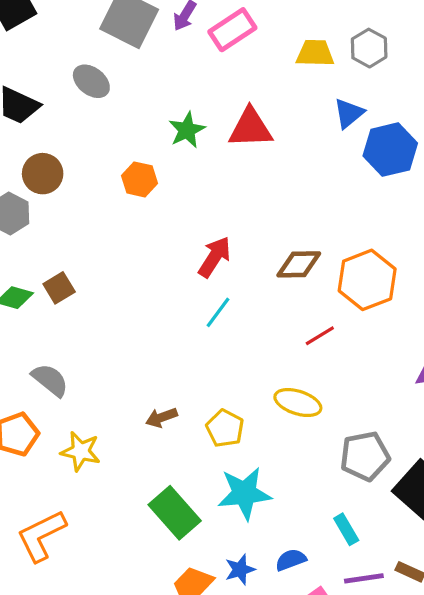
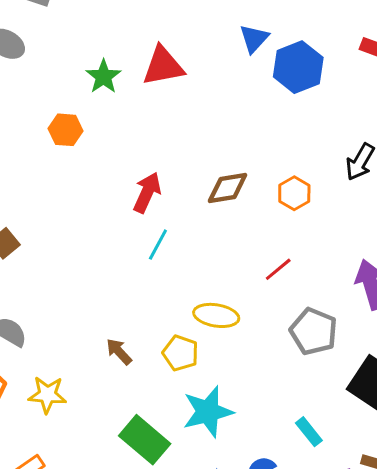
orange hexagon: (367, 280) -> (294, 193), size x0.6
red line: (320, 336) -> (278, 269), moved
yellow ellipse: (298, 403) -> (216, 315), moved
brown arrow: (161, 418) -> (119, 352), turned 76
gray pentagon: (365, 456) -> (314, 331), moved, turned -30

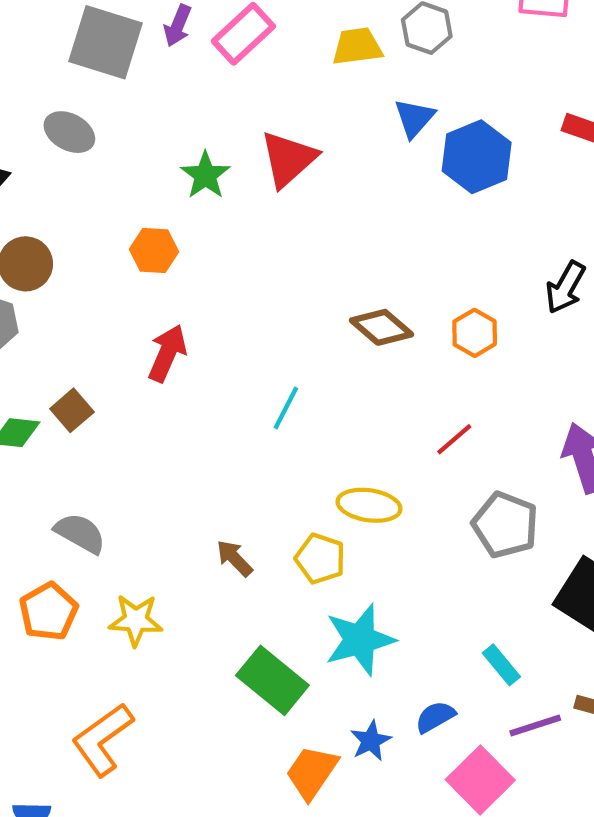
red triangle: (163, 66) -> (288, 159), turned -30
brown diamond: (228, 188) -> (381, 327), turned 51
red arrow: (147, 193) -> (167, 353), moved

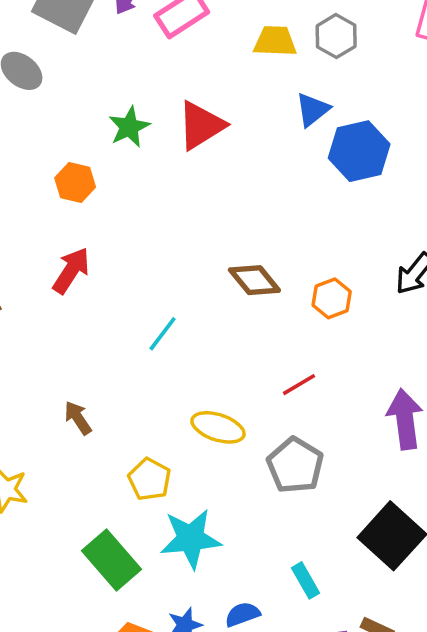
gray pentagon: (505, 525) -> (295, 465), moved
brown arrow: (234, 558) -> (78, 418), moved
yellow pentagon: (320, 559) -> (150, 479), moved

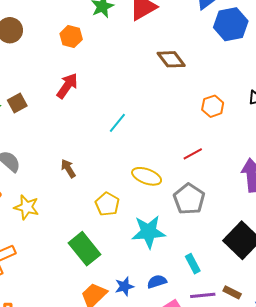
brown diamond: (254, 280) -> (171, 59), moved
cyan star: (191, 539) -> (149, 232), moved

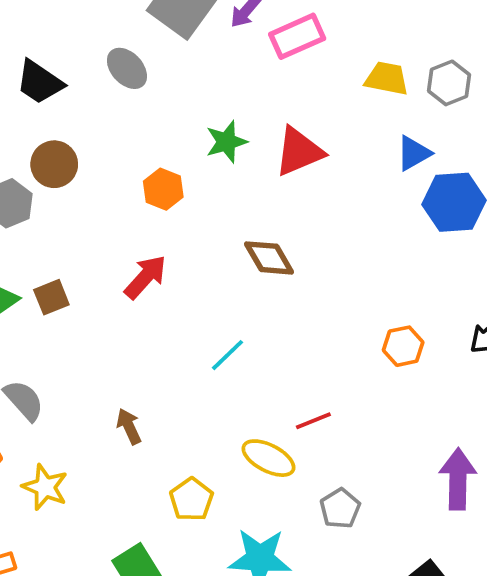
brown diamond: (171, 59) -> (269, 258), moved
red line: (193, 154) -> (313, 421), moved
gray pentagon: (189, 199) -> (340, 508), size x0.7

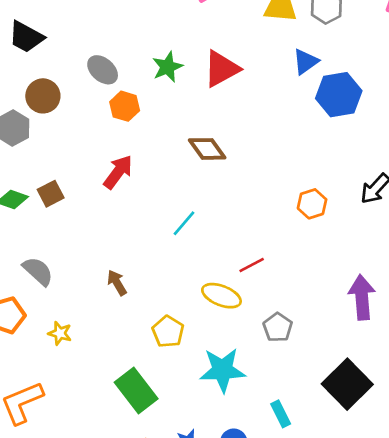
gray ellipse: (127, 68) -> (103, 70), moved
yellow star: (45, 487) -> (60, 333), size x0.7

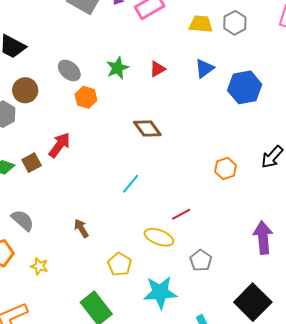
blue triangle: (306, 62) -> (205, 68), moved
red triangle: (221, 69) -> (157, 69), size x0.6
red arrow: (118, 172) -> (59, 145), moved

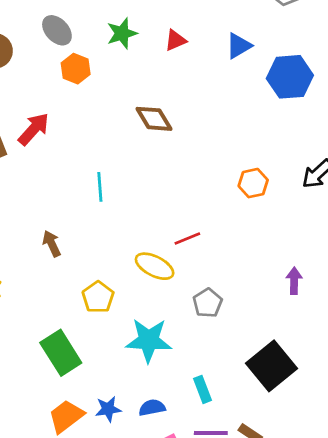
cyan line: (131, 184) -> (100, 187), moved, turned -50
purple arrow: (263, 238) -> (294, 281), size x0.6

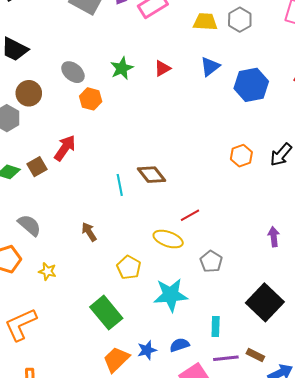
brown diamond: (154, 119) -> (151, 175), moved
orange hexagon: (253, 183) -> (241, 156), moved
cyan rectangle: (202, 389) -> (216, 327), turned 30

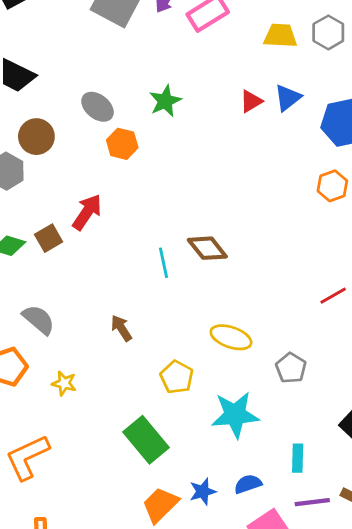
red triangle: (162, 68) -> (251, 101), moved
orange hexagon: (241, 156) -> (332, 186), moved
red line: (190, 215) -> (333, 296), moved

